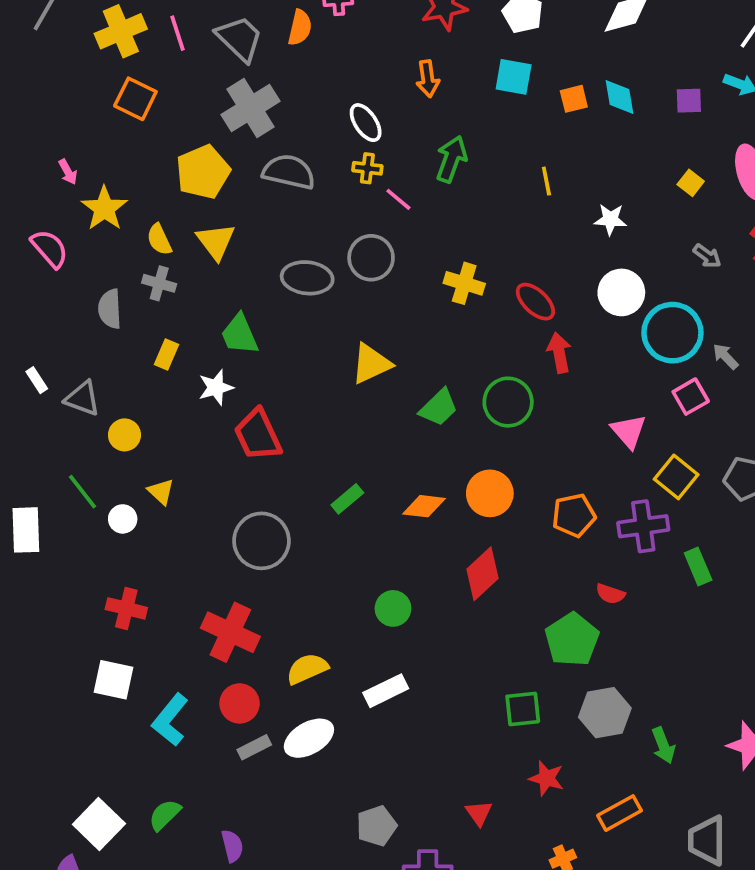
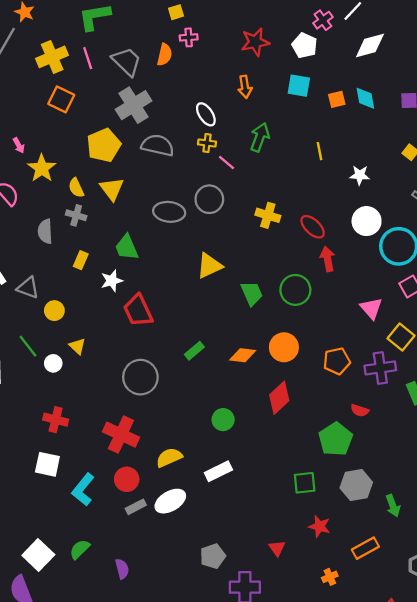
green trapezoid: (439, 408) -> (252, 293), turned -70

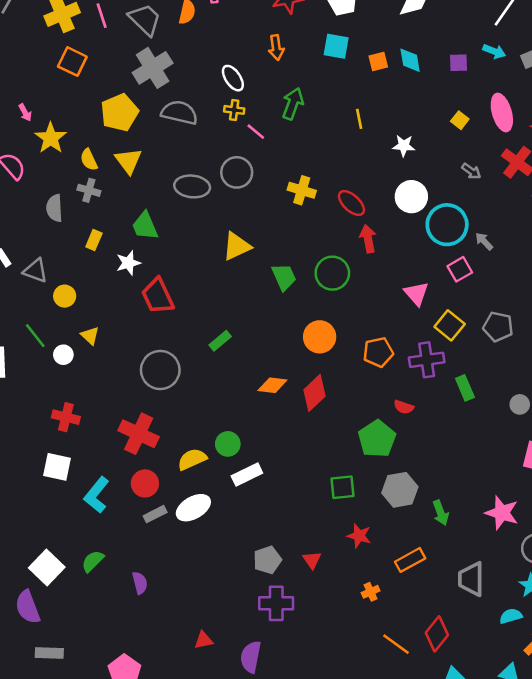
orange diamond: (243, 355) -> (272, 385), moved
green circle: (223, 420) -> (228, 444), moved
gray pentagon: (213, 556) -> (267, 560), moved

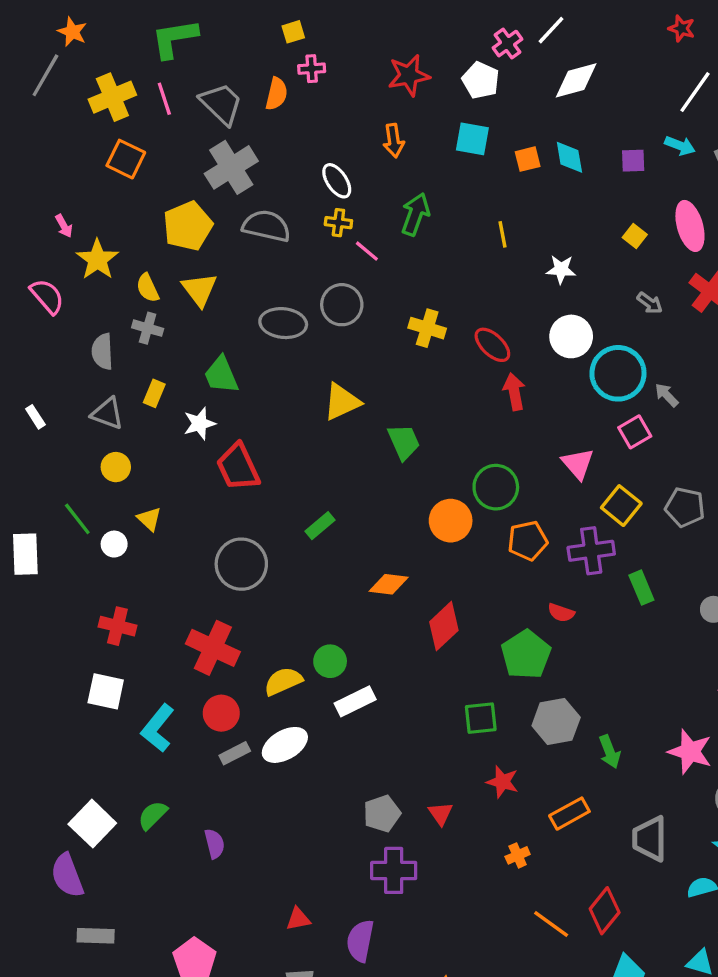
gray triangle: (35, 271) -> (107, 413), moved
green circle: (332, 273) -> (496, 487), moved
red diamond: (314, 393) -> (444, 626), moved

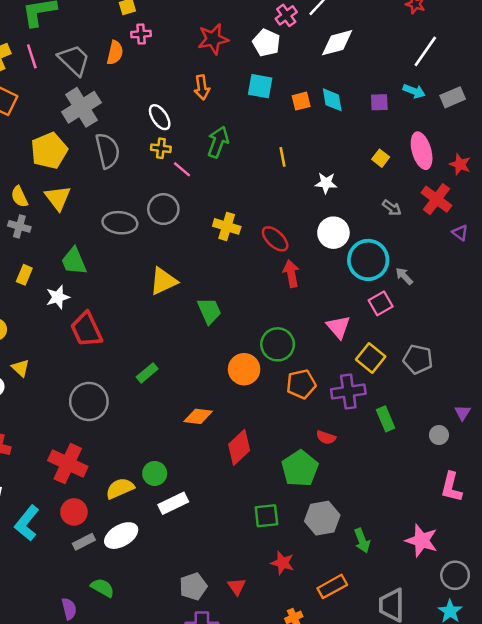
gray semicircle: (266, 226) -> (107, 151), turned 64
green semicircle: (153, 815) -> (103, 588), moved, turned 75

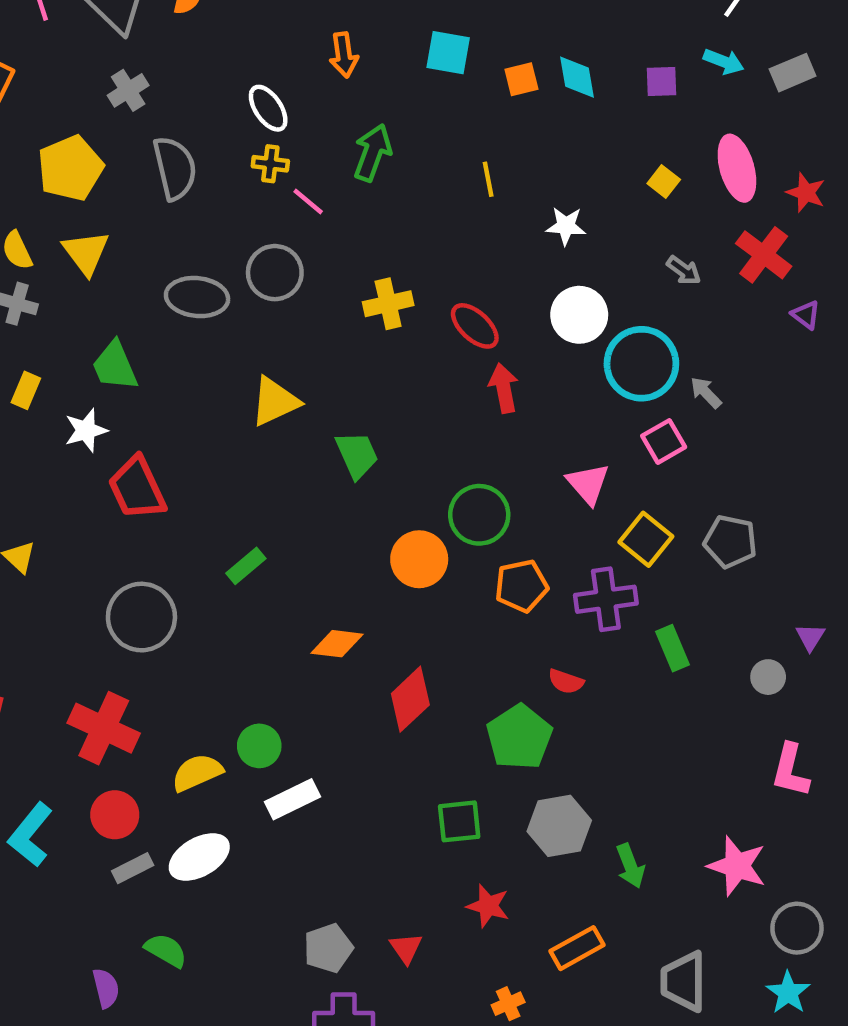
gray cross: (81, 107) -> (128, 90), size x0.6
yellow cross: (227, 226) -> (388, 304), turned -30

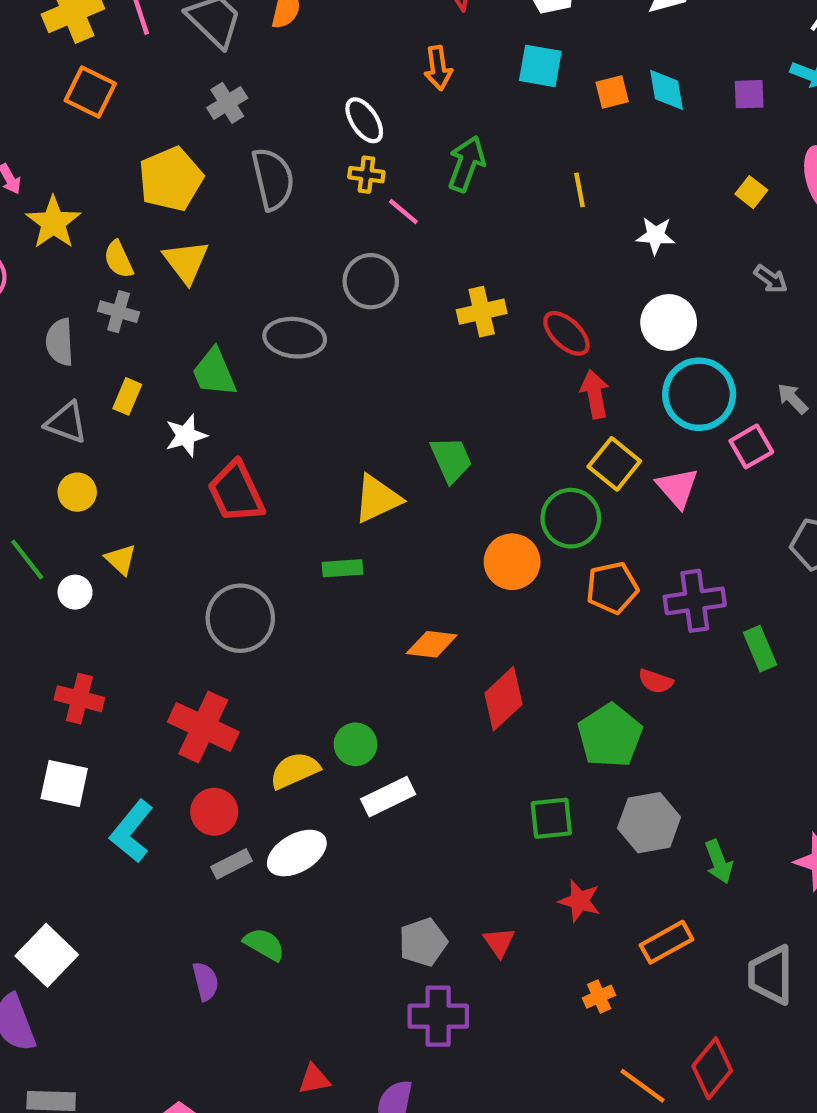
gray ellipse: (197, 297) -> (295, 338), moved
cyan circle: (641, 364) -> (699, 394), moved
yellow triangle: (275, 401) -> (377, 499), moved
yellow square: (646, 539) -> (614, 464), moved
green rectangle: (246, 566) -> (342, 568), turned 36

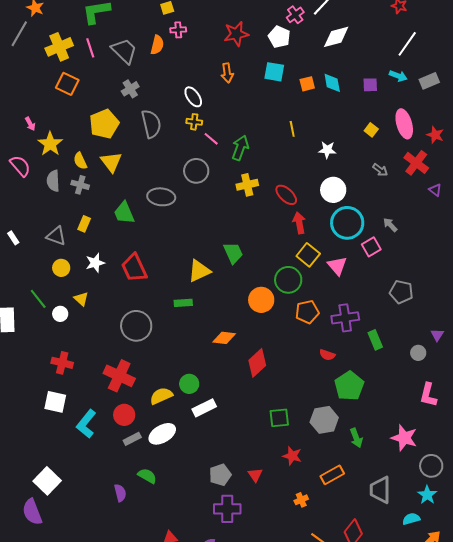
green arrow: (466, 164) -> (240, 148), moved
gray semicircle: (60, 342) -> (53, 181), moved
white star: (186, 436) -> (95, 263), moved
green pentagon: (610, 736) -> (349, 386), moved

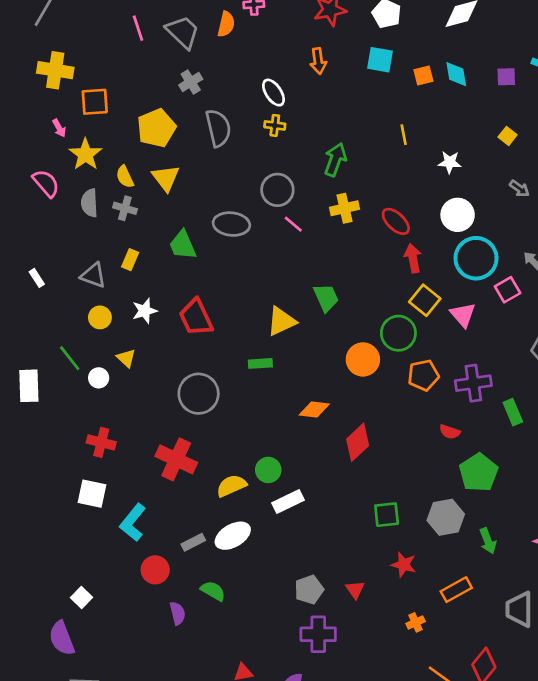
yellow cross: (59, 47) -> (55, 70), moved, turned 32
orange square: (67, 84) -> (95, 102), moved, turned -30
pink line: (211, 139) -> (293, 224), moved
red circle: (124, 415) -> (155, 570), moved
white square: (47, 481) -> (82, 597), size x0.6

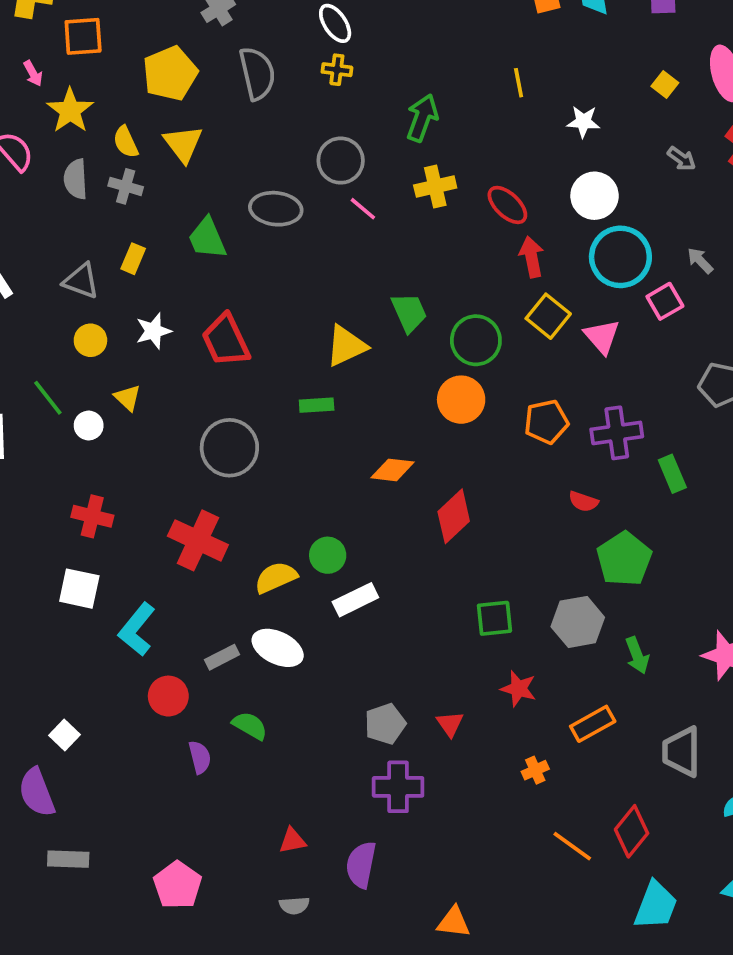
green circle: (398, 333) -> (476, 340), moved
white ellipse: (233, 536) -> (278, 648), turned 56

